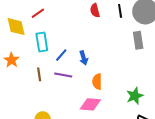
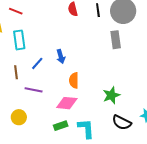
red line: (38, 13) -> (16, 11), turned 56
blue line: (61, 55) -> (37, 63), moved
purple line: (63, 75) -> (34, 90), moved

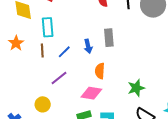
gray rectangle: (116, 40) -> (109, 38), moved
brown line: (16, 72) -> (42, 50), moved
purple line: (34, 90) -> (59, 78), turned -54

